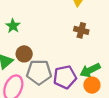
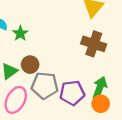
brown cross: (81, 30) -> (94, 44), size x1.5
green arrow: (90, 70) -> (100, 88), turned 132

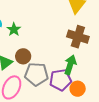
green arrow: (100, 88) -> (70, 65), moved
orange circle: (101, 104) -> (78, 89), moved

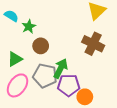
brown circle: (23, 56) -> (41, 46), moved
green arrow: (70, 65) -> (61, 68), moved

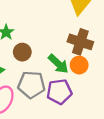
green arrow: (61, 68) -> (58, 64), moved, turned 114
orange circle: (85, 97) -> (79, 65), moved

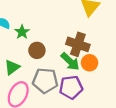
brown cross: (80, 42) -> (78, 44), moved

